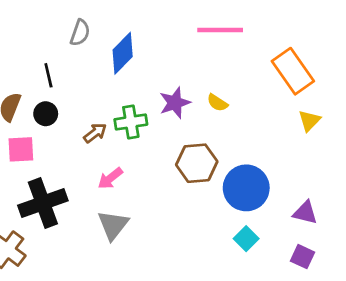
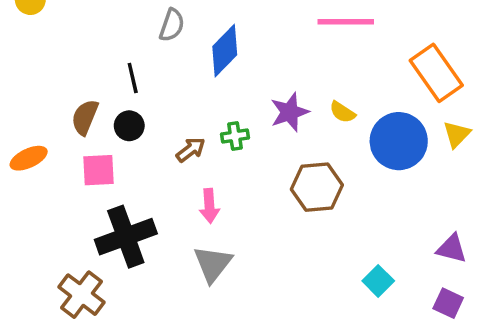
green cross: (131, 122) -> (235, 136), size x0.7
pink arrow: (110, 178) -> (209, 206), turned -56
blue circle: (246, 188) -> (399, 141), moved

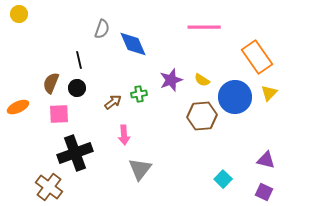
blue diamond: (225, 51) -> (133, 44), turned -68
brown hexagon: (317, 187) -> (202, 116), moved
gray triangle: (213, 264) -> (140, 169), moved

